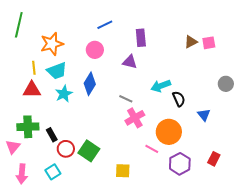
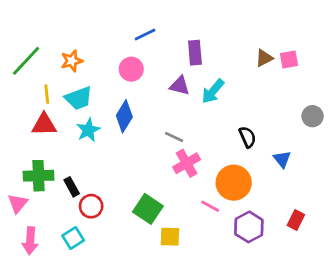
green line: (19, 25) -> (26, 61), moved, turned 30
orange star: (52, 44) -> (72, 61), size x0.7
cyan arrow: (161, 86) -> (213, 91), moved, turned -30
green square: (89, 151) -> (148, 209), moved

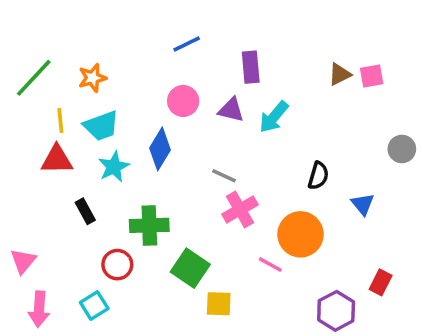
pink circle: (131, 69) -> (183, 101), moved
black semicircle: (247, 137) -> (318, 176), turned 40
green cross: (38, 176) -> (149, 225), moved
black rectangle: (72, 187) -> (85, 211), moved
purple hexagon: (249, 227) -> (336, 311), moved

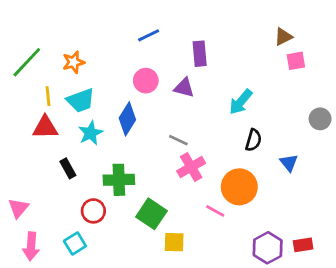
brown triangle: (340, 74) -> (283, 37), moved
cyan arrow: (274, 117) -> (241, 102), moved
red rectangle: (381, 282) -> (303, 245), moved, turned 54

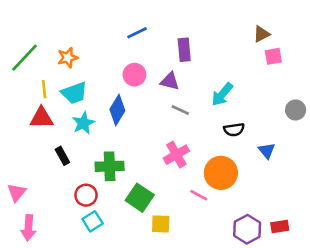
gray line: (178, 140) -> (180, 110), moved
black semicircle: (253, 140) -> (234, 130), turned 66
cyan square: (75, 244) -> (93, 221), moved

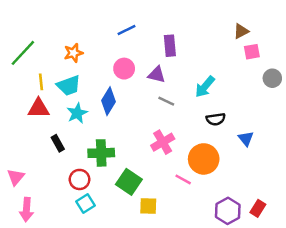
orange star: (68, 58) -> (73, 53), moved
gray circle: (296, 110) -> (272, 78), moved
red rectangle: (280, 227) -> (258, 208), turned -49

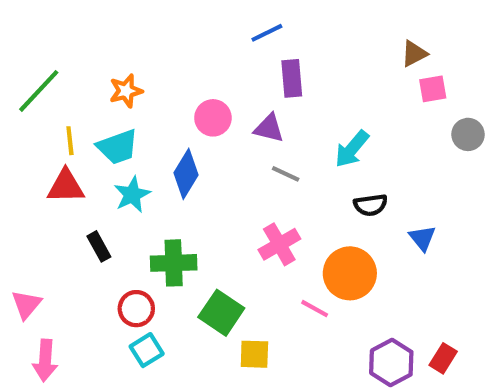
blue line: (127, 30) -> (267, 33), moved

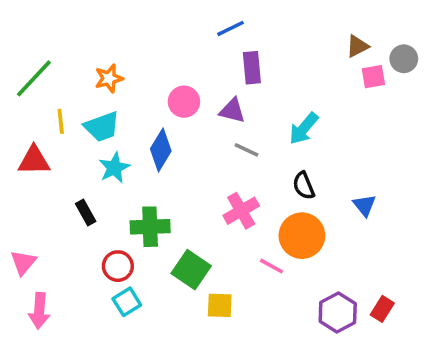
gray circle: (468, 134) -> (404, 59), moved
red triangle: (66, 186) -> (34, 161), moved
black semicircle: (371, 205) -> (304, 186), moved, turned 76

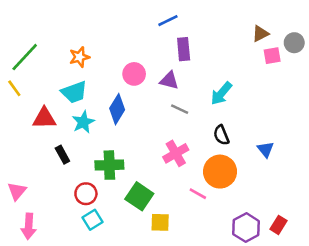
yellow line: (61, 121) -> (14, 88), moved, turned -30
red triangle: (34, 161) -> (44, 118), moved

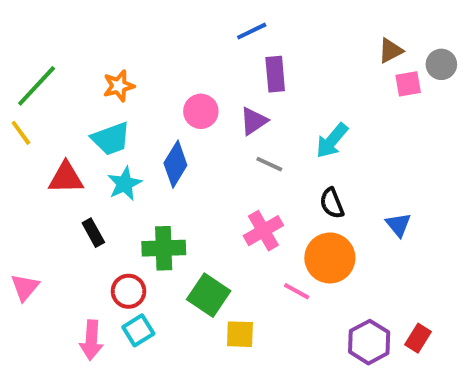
purple triangle: (169, 80) -> (254, 121), turned -48
pink arrow: (29, 226) -> (91, 340), moved

